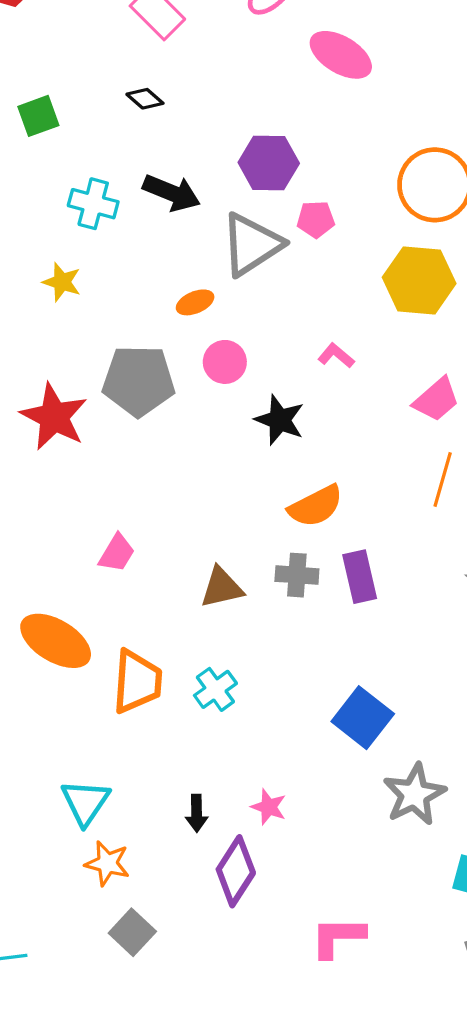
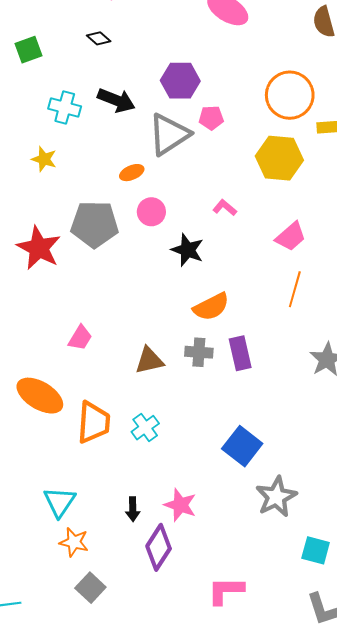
pink star: (269, 807) -> (180, 505), size x1.4

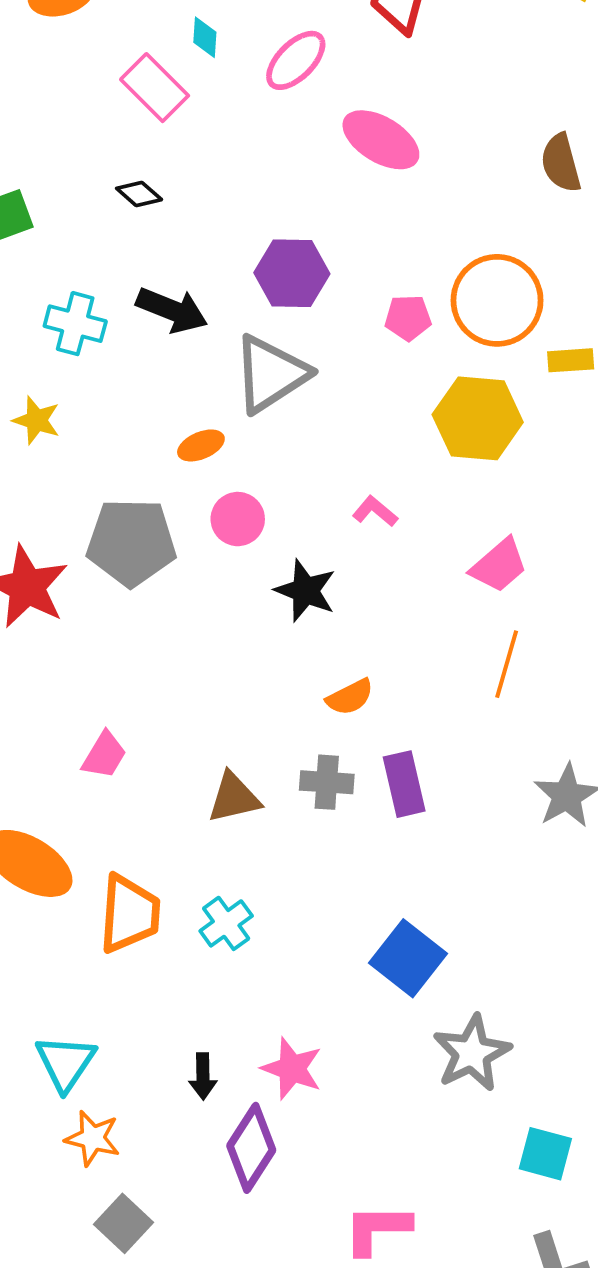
pink pentagon: (211, 118) -> (408, 318), moved
orange semicircle: (211, 307) -> (350, 697), size x0.7

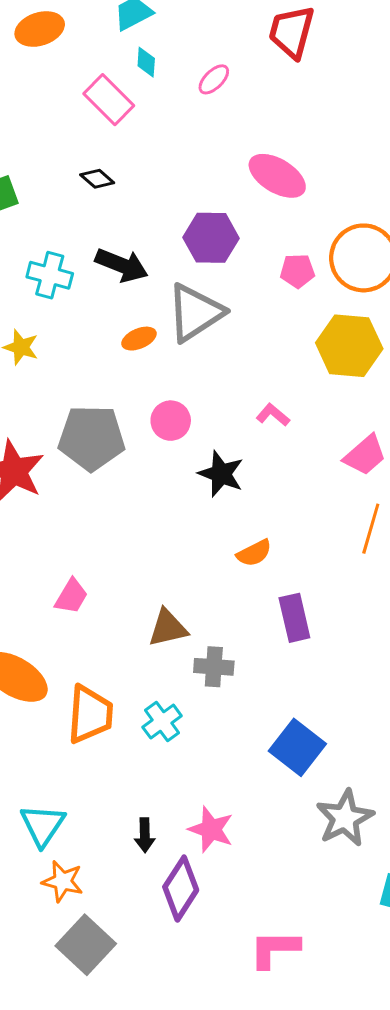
pink ellipse: (296, 60) -> (214, 79), size x0.7
pink ellipse: (381, 140) -> (277, 176), moved
orange ellipse: (201, 445) -> (139, 339), moved
gray cross: (327, 782) -> (214, 667), moved
gray square: (124, 1223) -> (86, 945), size x1.4

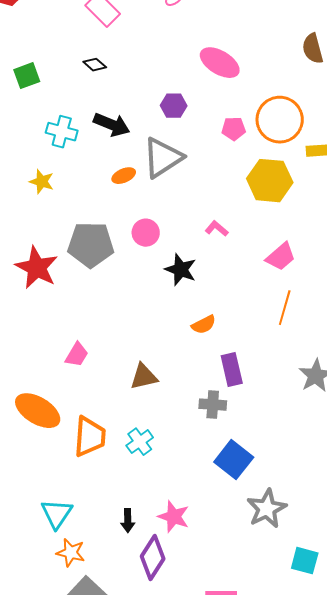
purple hexagon: (211, 238) -> (174, 106), size x0.7
gray cross: (214, 667) -> (213, 405), moved

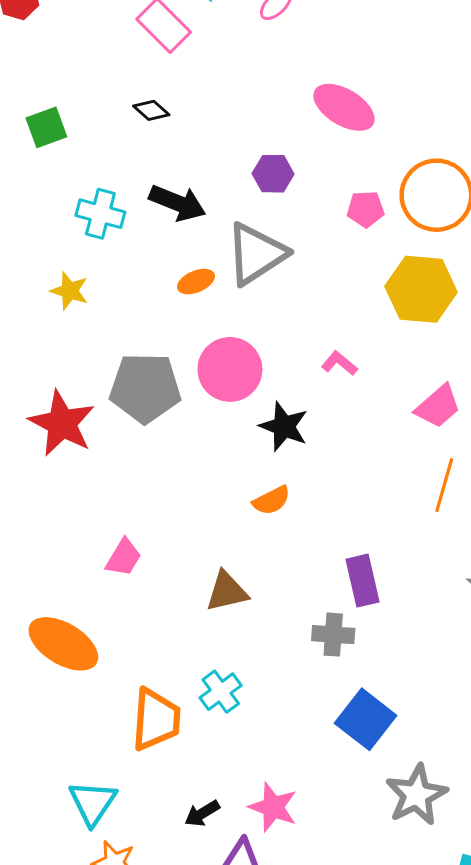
pink circle: (146, 233) -> (230, 369), size x1.5
orange semicircle: (204, 325) -> (272, 500), moved
orange trapezoid: (90, 437) -> (156, 719), moved
black arrow: (128, 521) -> (202, 813), turned 60

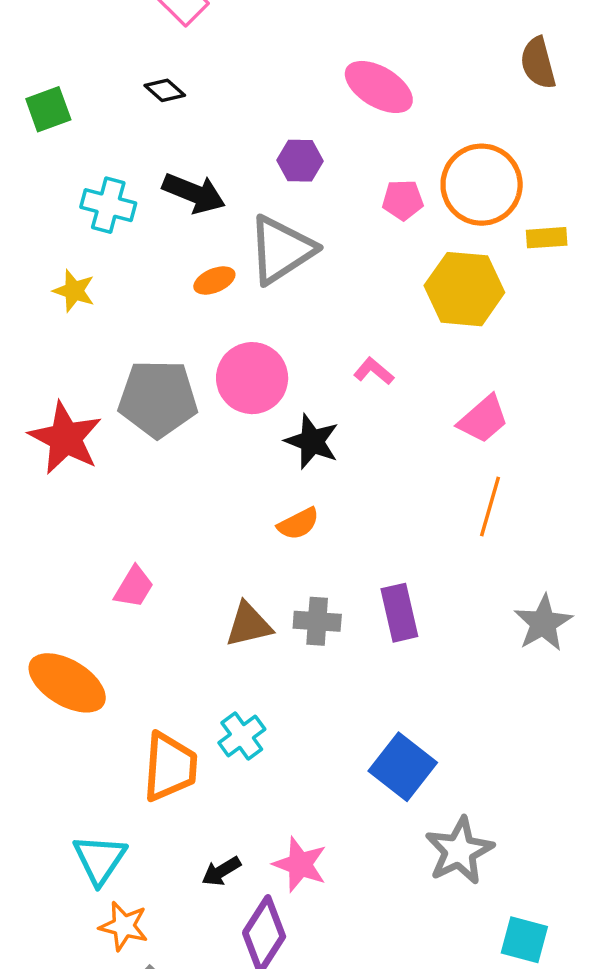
gray cross: (333, 635) -> (317, 621), moved

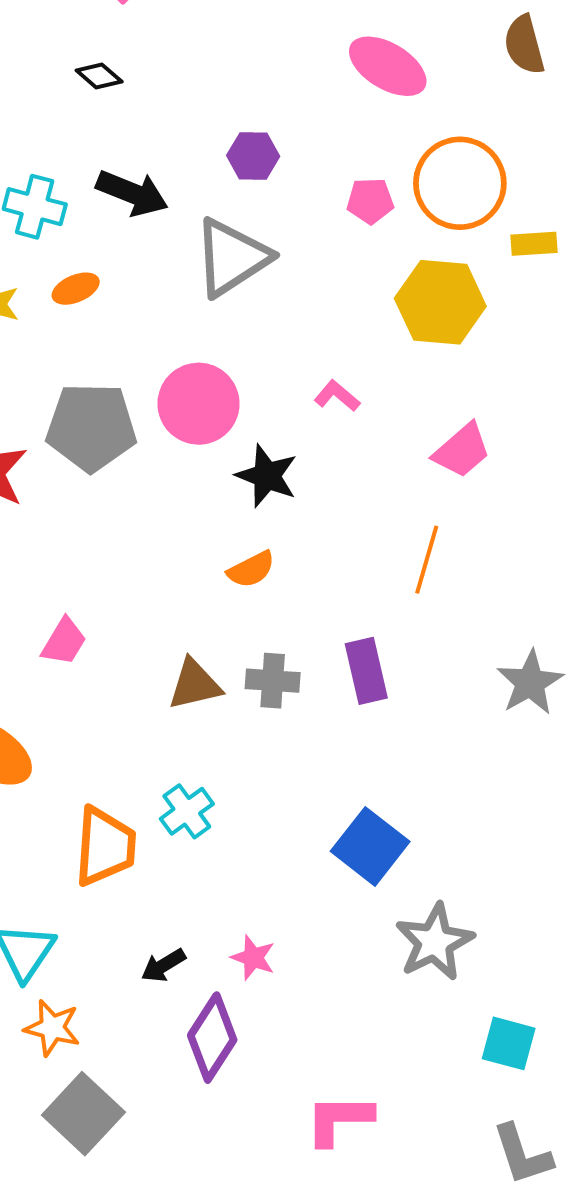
pink ellipse: (379, 87) -> (388, 66), moved
orange ellipse: (214, 280) -> (76, 289), moved
orange line: (490, 507) -> (427, 560), moved
pink star: (300, 864) -> (253, 958), size x0.7

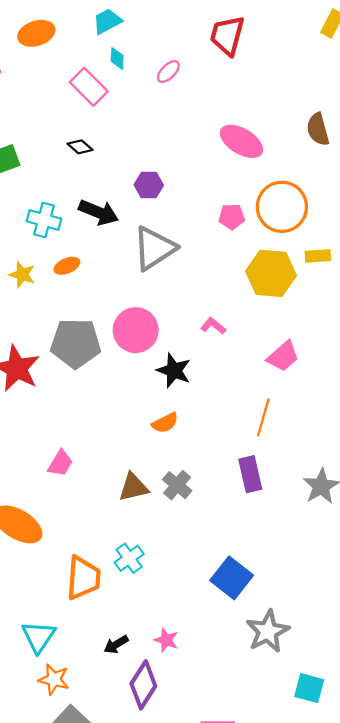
purple hexagon: (253, 156) -> (149, 185), moved
yellow rectangle: (534, 244) -> (318, 256), moved
purple rectangle: (366, 671) -> (250, 474), moved
gray cross: (273, 681) -> (177, 485), turned 36

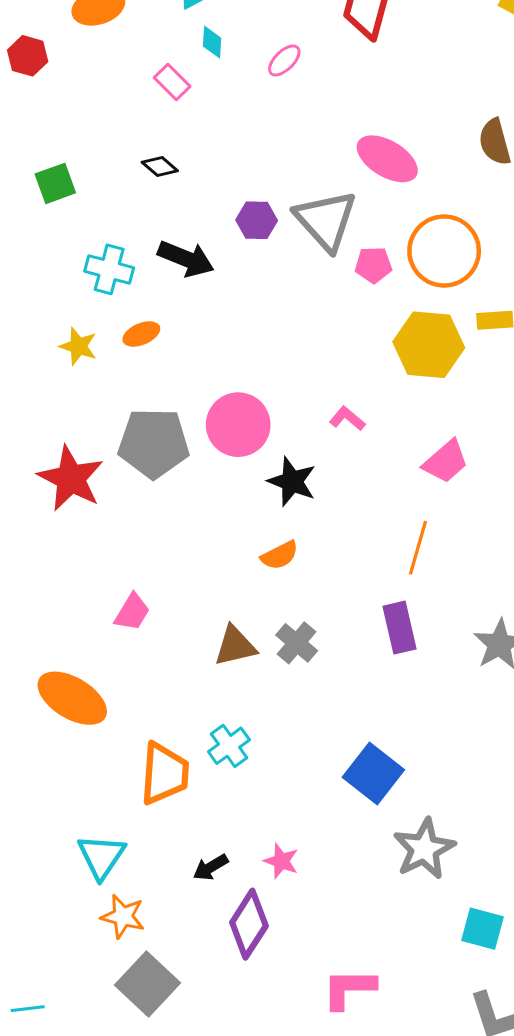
pink rectangle: (89, 87) -> (172, 82), size x0.7
gray triangle: (154, 248) -> (326, 220), moved, turned -39

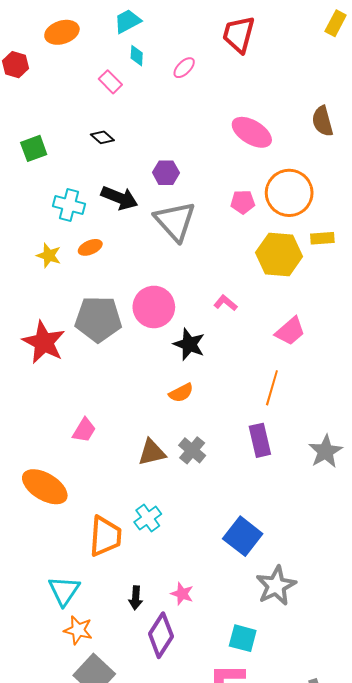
gray triangle: (326, 220) -> (175, 221), moved
black arrow: (211, 867) -> (136, 598), turned -55
cyan square: (483, 929) -> (243, 638), moved

